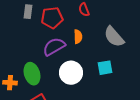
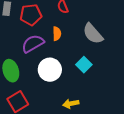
cyan square: (105, 68) -> (84, 65), turned -35

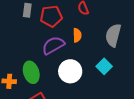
gray semicircle: (93, 34) -> (113, 35), turned 55

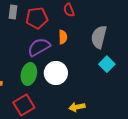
cyan square: (104, 66) -> (107, 64), moved
green ellipse: (31, 72) -> (29, 74), moved, turned 30

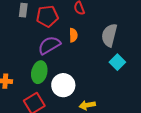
white circle: (56, 73) -> (63, 85), moved

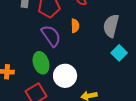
purple semicircle: (49, 45) -> (51, 36), turned 85
green ellipse: (39, 72) -> (41, 63), turned -30

